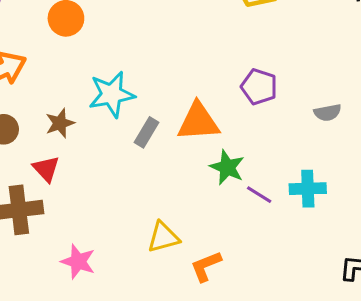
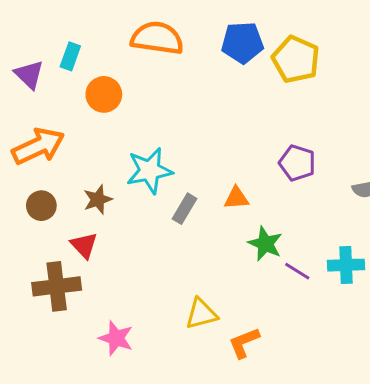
orange triangle: (198, 122) -> (236, 198), size x0.6

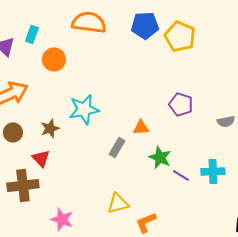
gray rectangle: (185, 209) -> (117, 147), moved

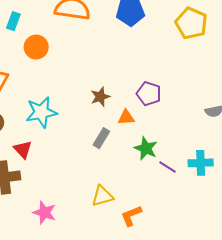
yellow pentagon: (180, 36) -> (191, 23), moved
purple pentagon: (181, 104) -> (149, 94), moved
cyan star: (84, 109) -> (41, 112), moved
brown star: (50, 128) -> (100, 97), moved

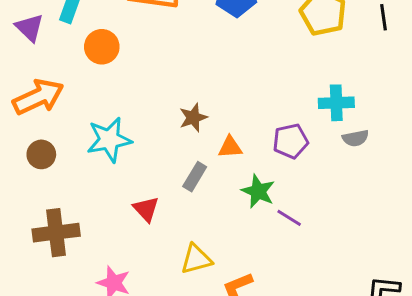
purple pentagon: (149, 94) -> (291, 141), moved, turned -30
red triangle: (23, 149) -> (146, 209), moved
cyan cross: (201, 163) -> (336, 103), moved

